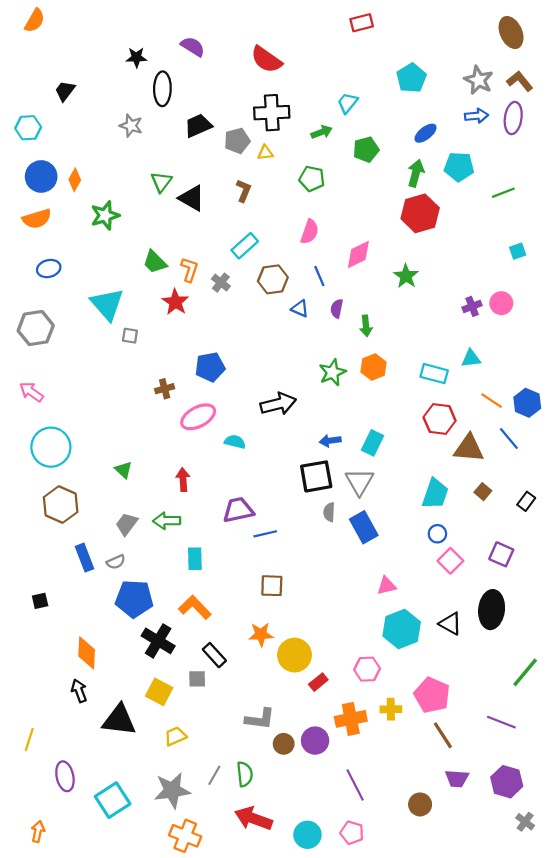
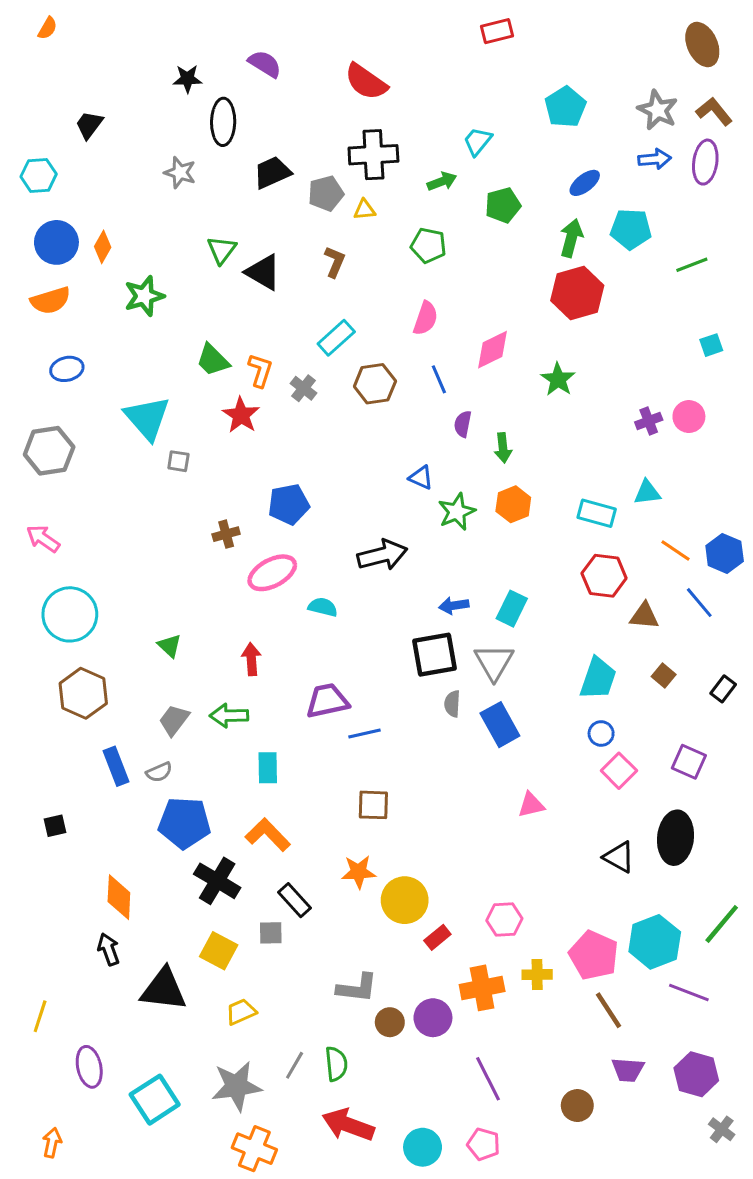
orange semicircle: (35, 21) -> (48, 28), size x0.7
blue triangle: (300, 309) -> (421, 478), moved
brown triangle: (469, 448) -> (644, 616), size x0.7
cyan hexagon: (402, 629) -> (655, 942), moved

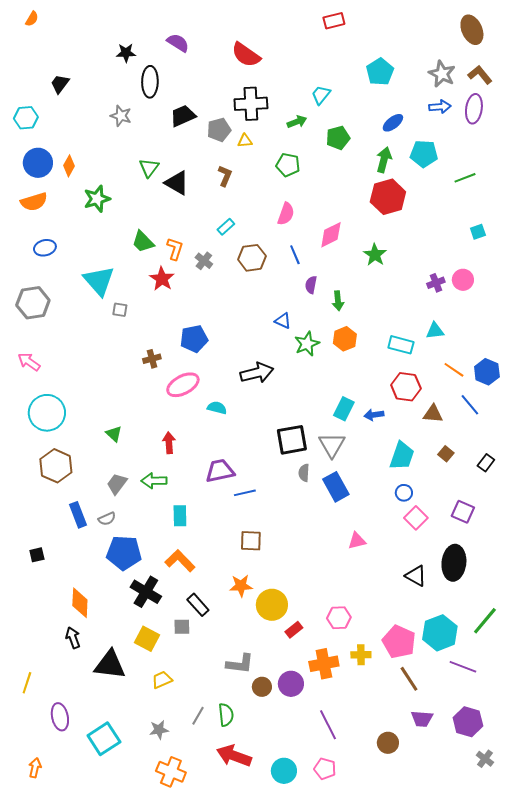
cyan rectangle: (336, 338) -> (226, 227), size x0.7
blue arrow: (454, 606) -> (374, 415), moved
gray star: (237, 1086) -> (159, 730), size x0.6

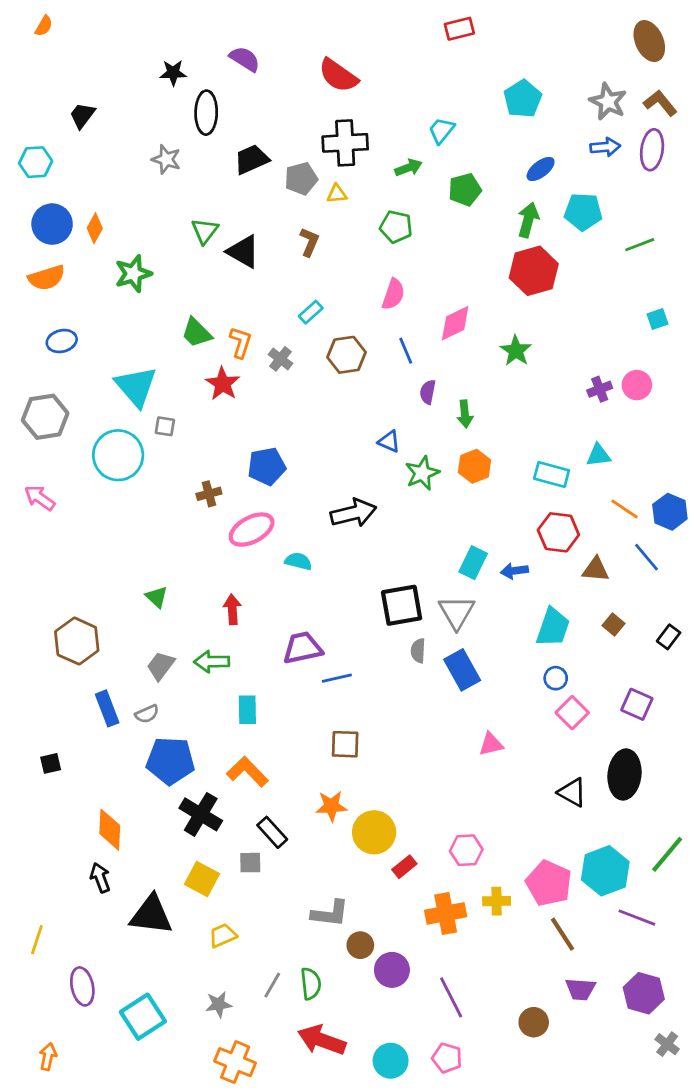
cyan circle: (47, 413) -> (118, 455), moved
purple circle: (291, 684) -> (392, 970), moved

